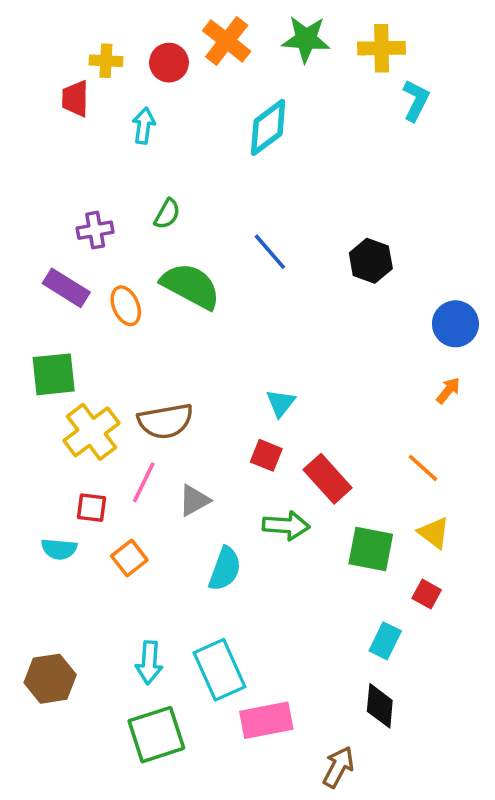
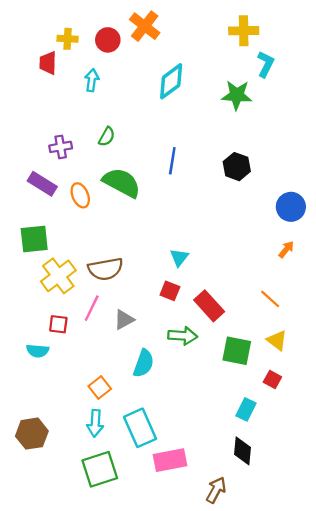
green star: (306, 39) -> (237, 95), moved
blue line: (270, 252) -> (172, 161), turned 50
orange square: (129, 558) -> (100, 388), moved

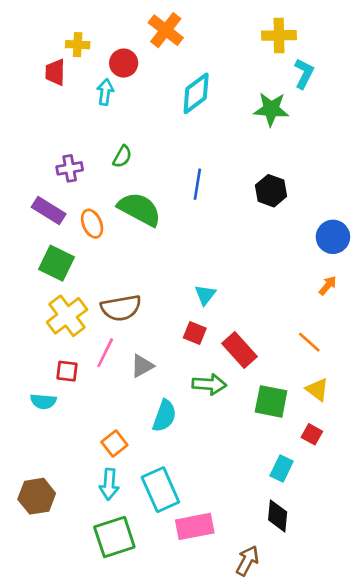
red circle: (108, 40) -> (124, 63), moved
green square: (34, 239) -> (56, 263), moved, turned 32

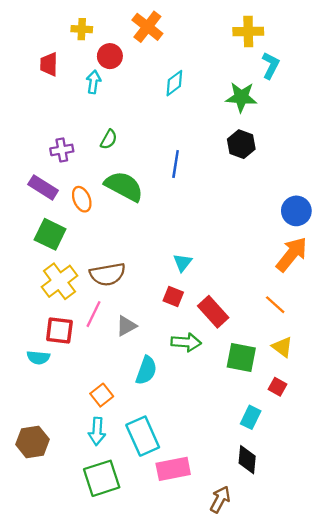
yellow cross: (78, 45) -> (82, 29), moved
cyan diamond: (196, 93) -> (174, 83), size x0.7
black hexagon: (271, 191) -> (241, 144), moved
orange arrow: (328, 286) -> (292, 254), size x2.0
red square: (67, 371) -> (59, 331), size x1.4

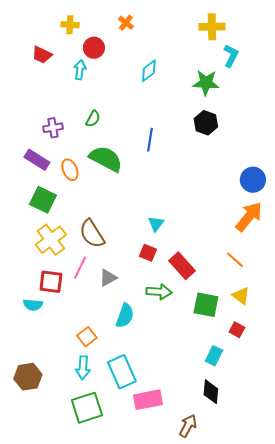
orange cross: (147, 27) -> (126, 23), size x0.6
red trapezoid: (49, 64) -> (42, 55), turned -65
brown semicircle: (108, 274) -> (92, 234), turned 68

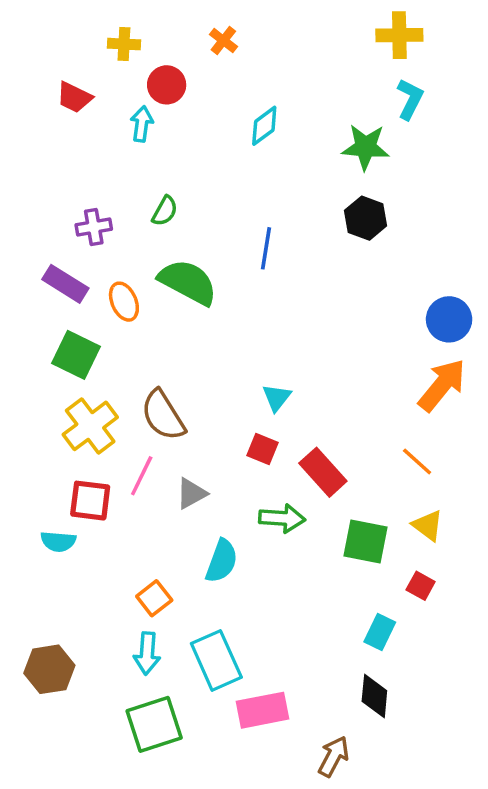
yellow cross: (212, 27) -> (399, 35), moved

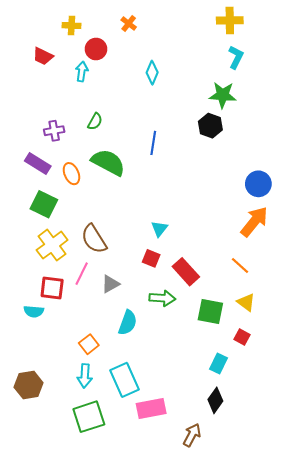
cyan diamond: (264, 126) -> (152, 73), turned -30
green star: (366, 147) -> (223, 95), moved
black diamond: (374, 696) -> (215, 400), turned 30

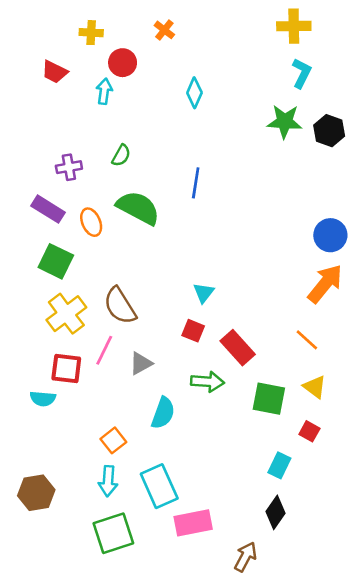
black hexagon: (210, 126) -> (329, 131), moved

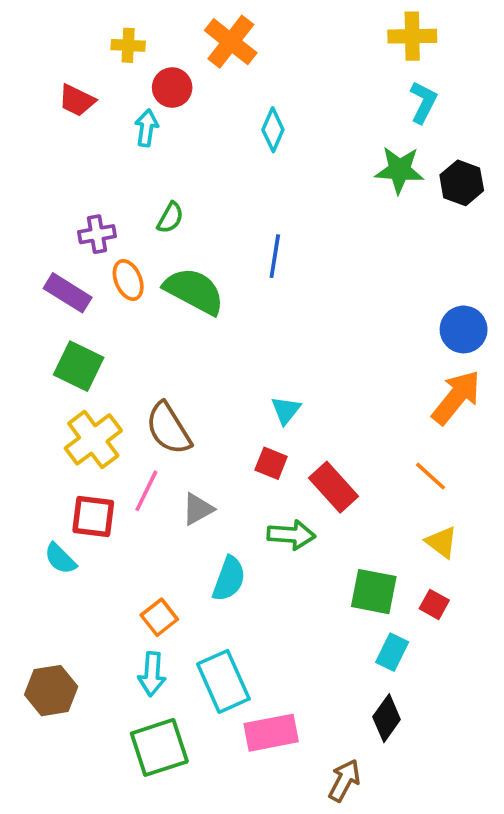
orange cross: (164, 30) -> (231, 42), size x1.8
orange ellipse: (91, 222) -> (128, 280), moved
cyan semicircle: (43, 399) -> (60, 559), turned 40
green square: (269, 399) -> (374, 592), moved

